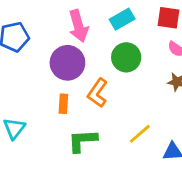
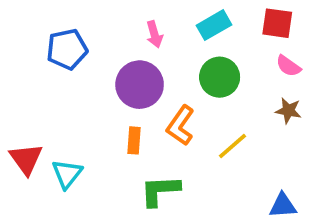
pink arrow: (78, 26) -> (154, 34), size x0.6
yellow line: (140, 134) -> (233, 146), moved

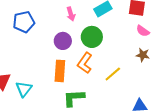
green circle: (220, 77) -> (92, 37), moved
purple circle: (140, 85) -> (63, 41), size x0.7
orange rectangle: (134, 140) -> (60, 71), size x1.5

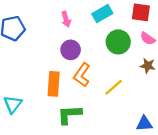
green circle: (92, 37) -> (118, 42), moved
purple circle: (63, 41) -> (71, 50), moved

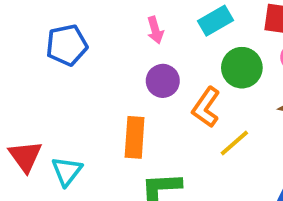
orange L-shape: (82, 75) -> (206, 107), moved

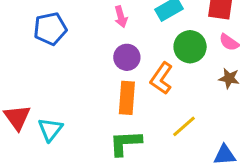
orange rectangle: (135, 137) -> (127, 98), moved
yellow line: (234, 143) -> (184, 126), moved

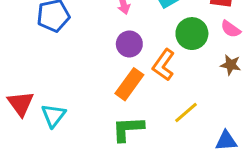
orange rectangle: (127, 98) -> (129, 84), turned 32

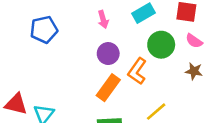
red triangle: (21, 104) -> (16, 104), turned -40

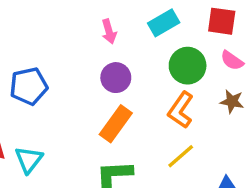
blue pentagon: (44, 30) -> (29, 86), moved
orange L-shape: (137, 71) -> (181, 110), moved

